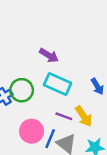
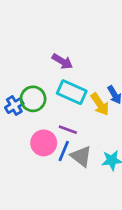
purple line: (64, 116) -> (68, 130), moved
yellow arrow: (84, 116) -> (100, 104), moved

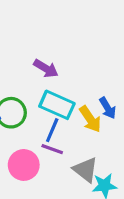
blue line: (64, 151) -> (52, 130), moved
gray triangle: (81, 156) -> (85, 170), moved

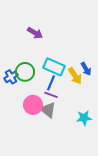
purple arrow: (46, 68) -> (35, 33), moved
gray triangle: (85, 170) -> (48, 110), moved

